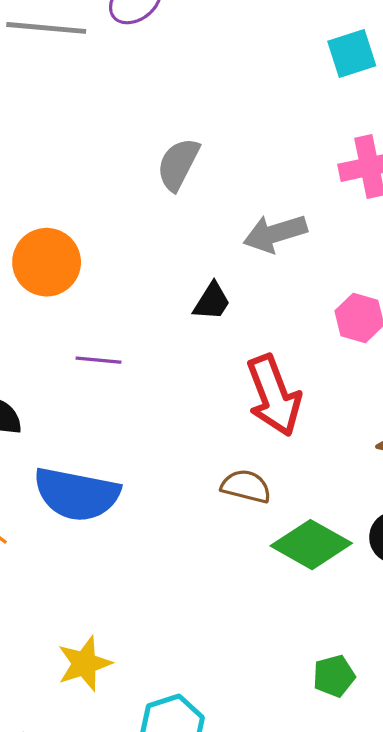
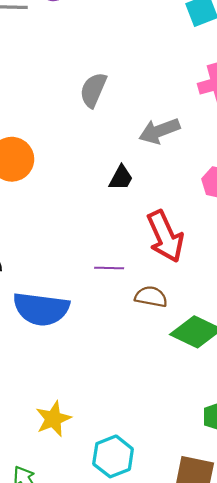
purple line: (98, 360) -> (109, 268), moved

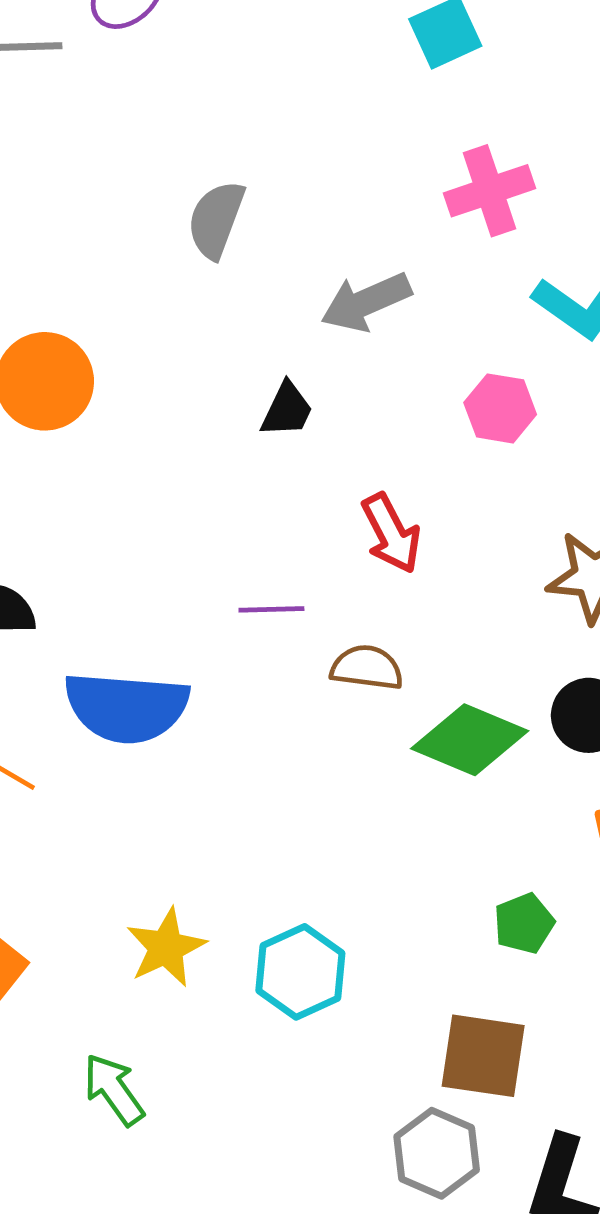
red arrow: (165, 236) -> (391, 533), size x0.7
cyan hexagon: (113, 456) -> (300, 972), moved

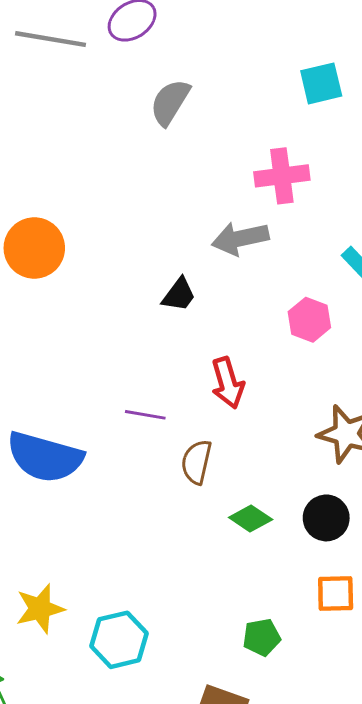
pink cross: (489, 191) -> (282, 176), moved
gray semicircle: (216, 219) -> (170, 102), moved
brown semicircle: (367, 668) -> (196, 462), turned -96
green diamond: (470, 740) -> (251, 518), size x0.6

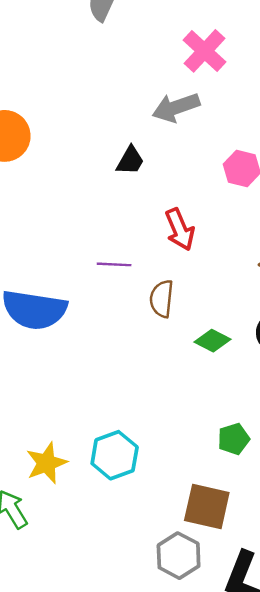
pink cross: (282, 176) -> (205, 51), turned -33
yellow star: (40, 609) -> (46, 463), moved

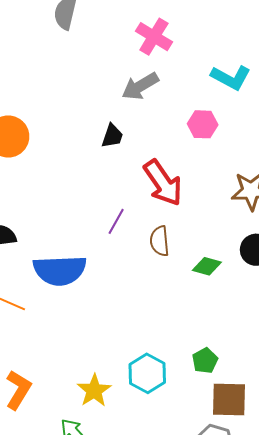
red arrow: (180, 229) -> (163, 183), size x1.4
purple line: (114, 264) -> (116, 221), turned -52
green pentagon: (234, 439) -> (205, 361), moved

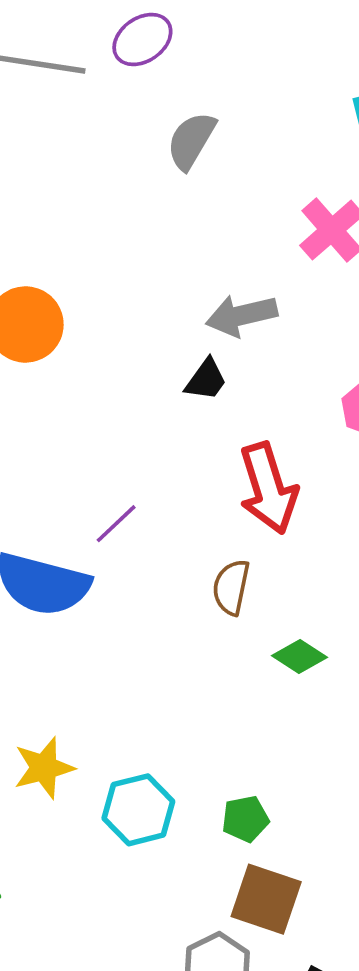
gray arrow: (140, 86) -> (242, 315), moved
purple line: (116, 221) -> (116, 524), moved
yellow star: (94, 391) -> (44, 768), moved

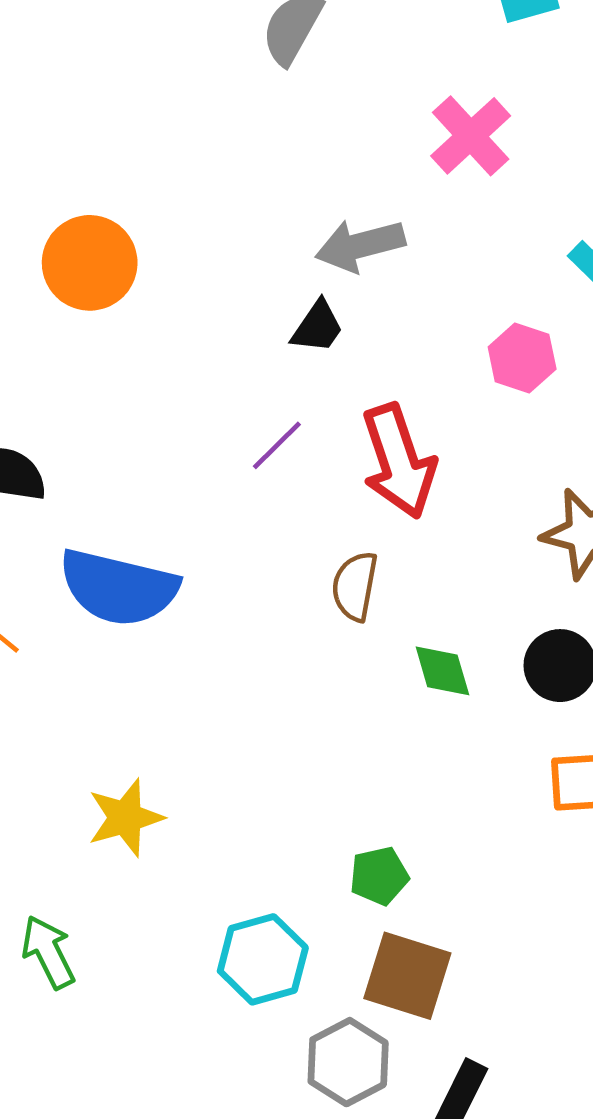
purple line: (116, 524) -> (277, 445), moved
green diamond: (300, 656) -> (442, 671), turned 42
cyan hexagon: (138, 810) -> (263, 959), moved

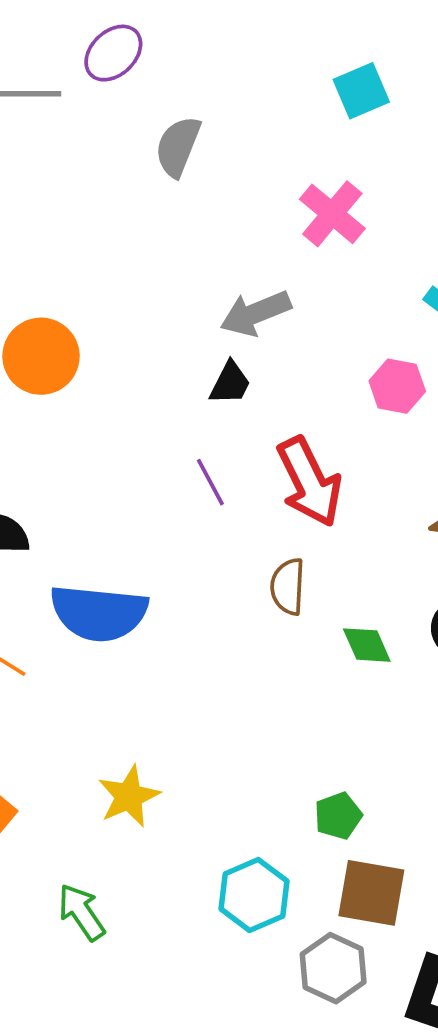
purple line: (277, 445) -> (210, 482), turned -66

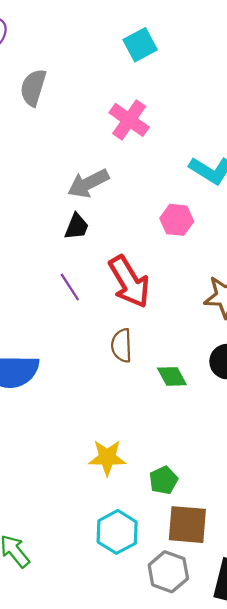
yellow star: (129, 796) -> (107, 458), moved, turned 30

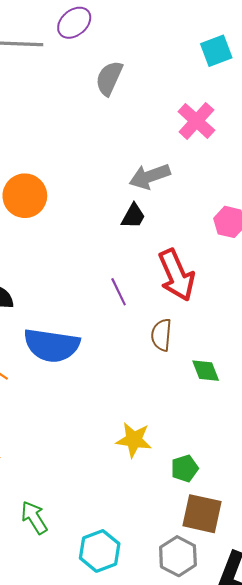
purple line: (70, 287) -> (119, 292), moved
cyan hexagon: (117, 532) -> (100, 551), moved

